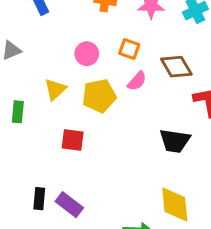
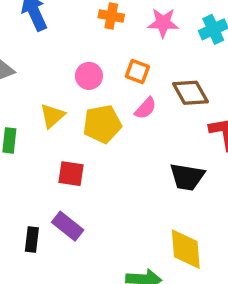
purple rectangle: (69, 205) -> (68, 226), moved

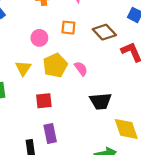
pink semicircle: (145, 108) -> (81, 69), moved, turned -64
black trapezoid: (187, 177) -> (101, 101), moved
purple rectangle: (68, 226) -> (50, 133), turned 54

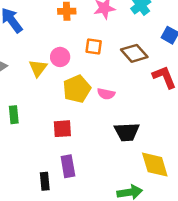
yellow triangle: (23, 68) -> (38, 68), moved
pink semicircle: (81, 69) -> (106, 94), turned 136

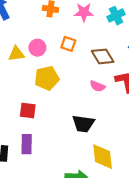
yellow triangle: (38, 68) -> (16, 54), turned 36
pink semicircle: (106, 94) -> (97, 86), moved

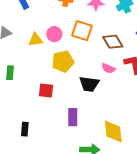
orange square: (68, 44) -> (82, 31), size x1.5
black trapezoid: (83, 124) -> (89, 84), moved
purple rectangle: (27, 144) -> (73, 117), moved

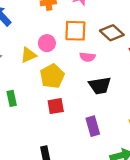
yellow pentagon: (63, 61) -> (52, 76), moved
pink semicircle: (108, 68) -> (87, 57), moved

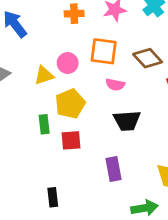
green rectangle: (12, 98) -> (44, 124), moved

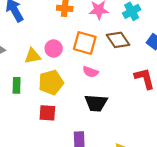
brown diamond: (148, 58) -> (118, 40), moved
green rectangle: (44, 124) -> (17, 85), moved

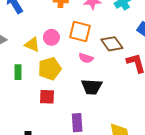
brown diamond: (118, 40) -> (112, 44), moved
yellow triangle: (33, 56) -> (32, 45), turned 35

